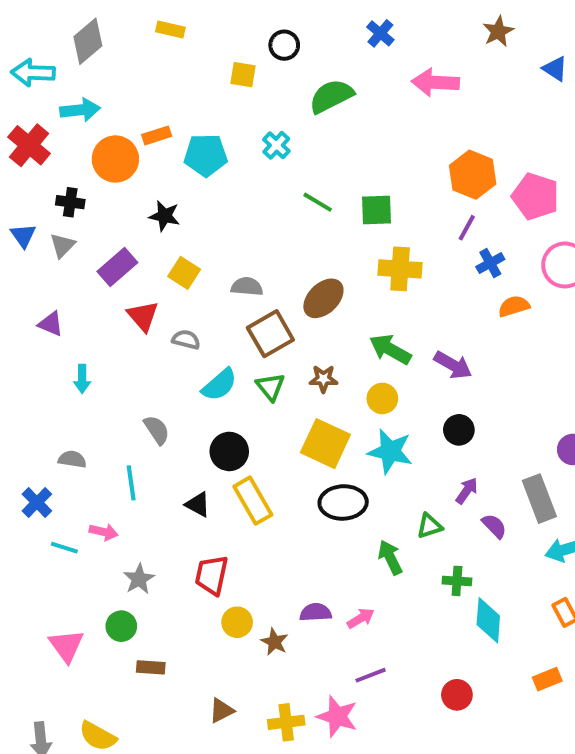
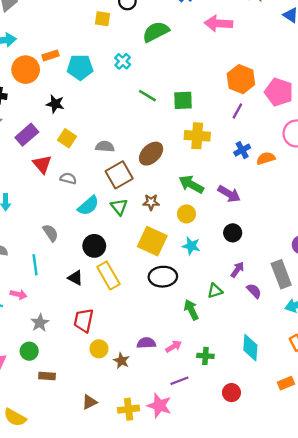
blue cross: (490, 263) -> (242, 150), moved
cyan star: (390, 451) -> (191, 246), size x0.7
green cross: (457, 581) -> (205, 356), moved

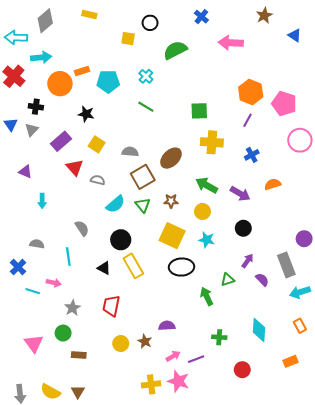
green line: (147, 96) -> (146, 107), moved
orange semicircle: (266, 158) -> (273, 184), moved
pink arrow: (174, 346) -> (173, 356), moved
yellow circle: (99, 349) -> (121, 344), moved
brown triangle: (90, 402) -> (78, 392), moved, turned -32

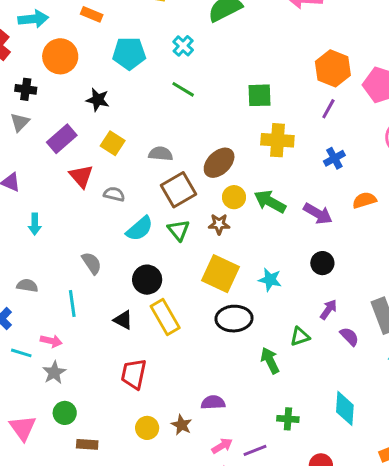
orange rectangle: (82, 71) -> (92, 14), moved, turned 40
yellow circle: (202, 211) -> (234, 197), moved
gray star: (73, 308) -> (54, 372), moved

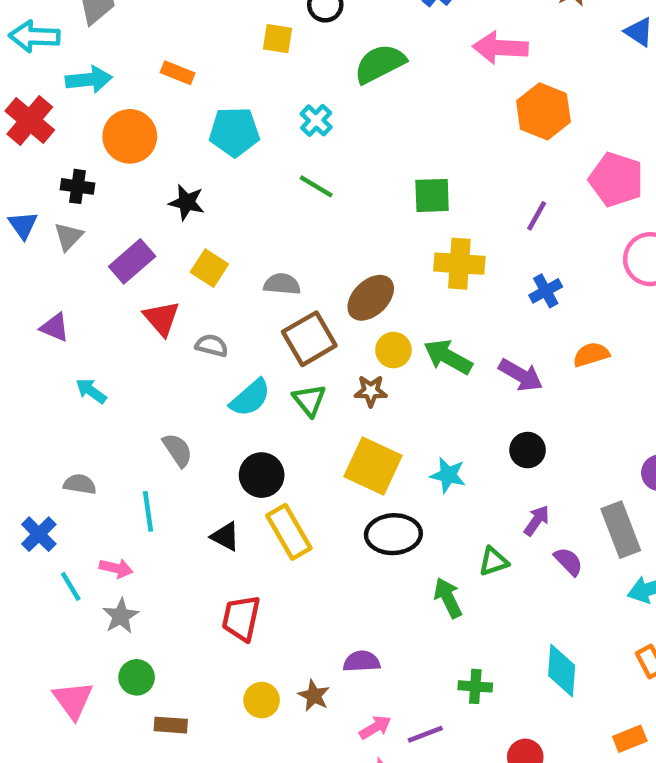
orange hexagon: (333, 68) -> (543, 111), moved
cyan arrow: (35, 224) -> (91, 391), turned 126
cyan line: (21, 353) -> (71, 586), turned 42

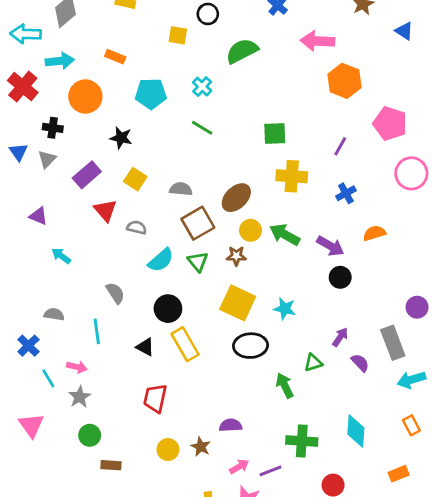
black circle: (528, 450) -> (340, 277), moved
green cross: (475, 686) -> (302, 441), size x1.5
pink triangle: (73, 700) -> (31, 425), moved

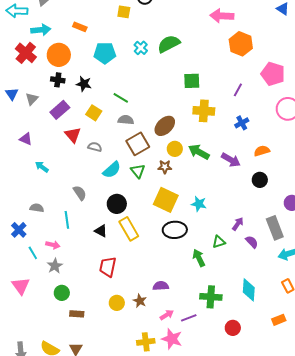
green semicircle: (242, 51) -> (169, 44), moved
red cross: (23, 87) -> (26, 53), moved
black cross: (53, 128) -> (58, 80), moved
green line: (202, 128) -> (121, 98), moved
black circle: (340, 277) -> (260, 180), moved

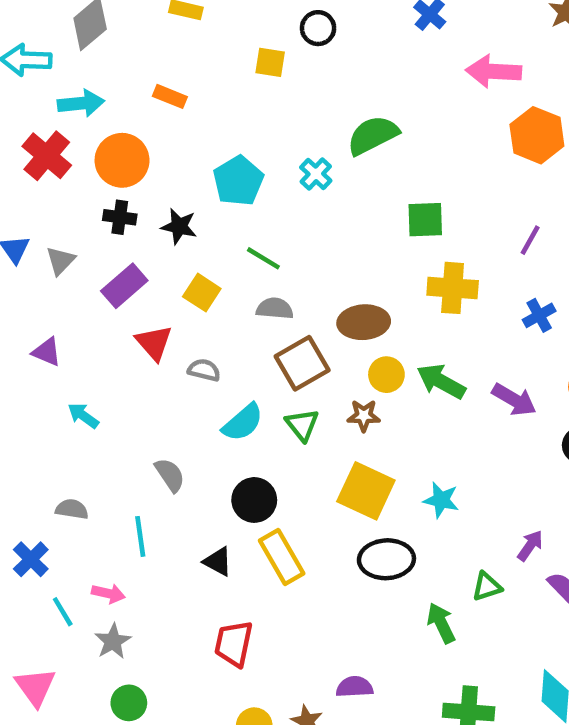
cyan cross: (141, 48) -> (316, 174), moved
cyan pentagon: (105, 53) -> (238, 181), moved, turned -30
brown ellipse: (165, 126) -> (364, 322), turned 40

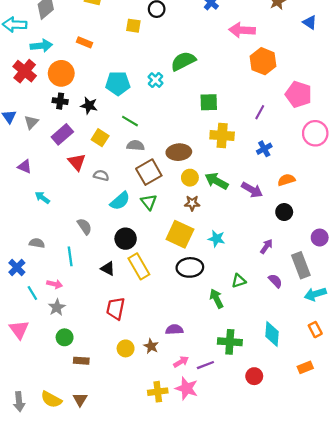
cyan pentagon: (238, 181) -> (118, 83), turned 30
brown star: (364, 416) -> (192, 203), moved
purple arrow: (530, 546) -> (266, 246), moved

